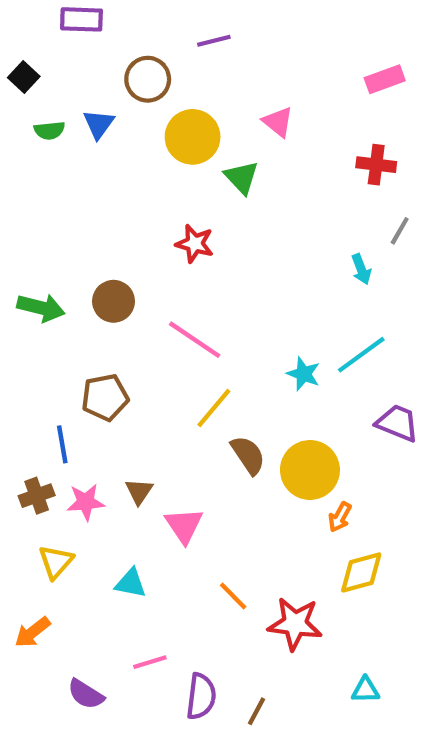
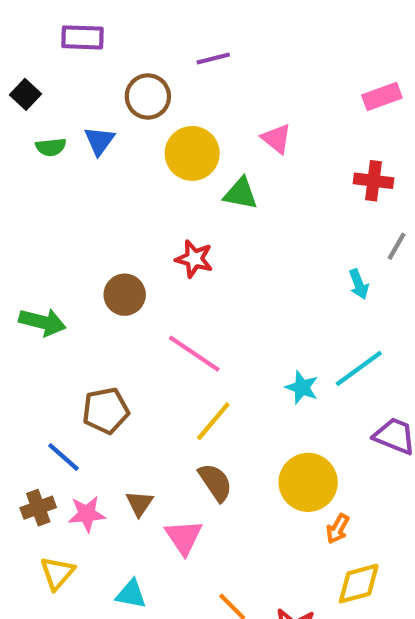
green triangle: (242, 177) -> (241, 193), turned -36
brown circle: (114, 301) -> (125, 295), moved
blue line: (62, 444) -> (64, 457), turned -39
brown semicircle: (248, 455) -> (215, 482), moved

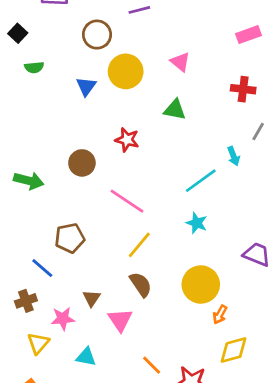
blue triangle: (99, 141) -> (86, 86), moved
green triangle: (241, 193) -> (175, 110), moved
cyan line: (359, 368) -> (201, 181), moved
pink star: (87, 514) -> (63, 319), moved

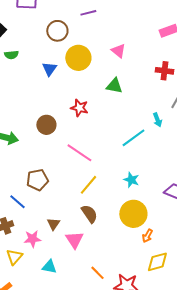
cyan star: (197, 223) -> (131, 180), moved

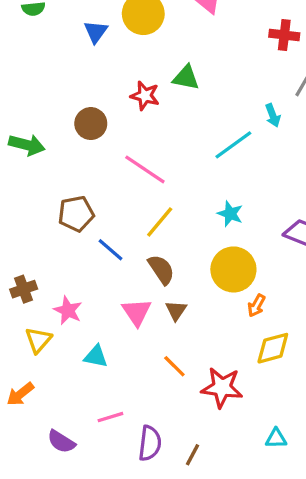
green triangle: (114, 86) -> (186, 78), moved
blue line: (17, 202) -> (110, 250), moved
brown triangle: (53, 224) -> (176, 310), moved
pink star: (32, 239) -> (68, 310), turned 30

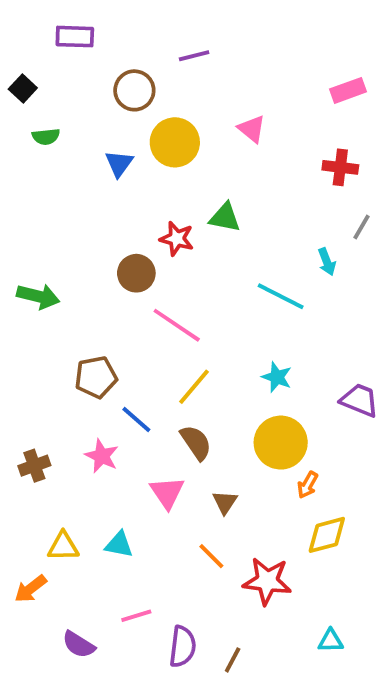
brown circle: (91, 124) -> (136, 273), moved
cyan line: (233, 145) -> (281, 296), turned 63
pink star: (68, 310) -> (102, 456), moved
brown triangle: (176, 310) -> (225, 502), moved
yellow triangle: (38, 340) -> (63, 546), moved, turned 48

